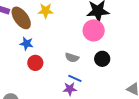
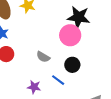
blue line: (75, 78) -> (58, 80), moved

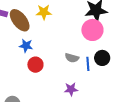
blue line: (58, 80) -> (88, 64), moved, turned 64

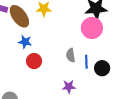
gray semicircle: (72, 58) -> (71, 55), turned 64
black circle: (102, 58) -> (102, 68), moved

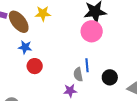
gray semicircle: (71, 55) -> (78, 74), moved
black circle: (102, 68) -> (110, 77), moved

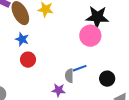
blue line: (87, 65) -> (80, 68), turned 64
black circle: (110, 77) -> (107, 79), moved

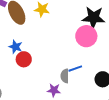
blue star: (22, 39) -> (16, 47), moved

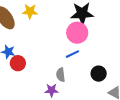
blue line: (75, 69) -> (72, 54), moved

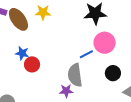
pink circle: (77, 33) -> (105, 43), moved
gray semicircle: (61, 75) -> (75, 75), size x1.6

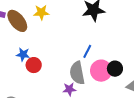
pink circle: (105, 43) -> (101, 71), moved
blue line: (86, 54) -> (87, 51), turned -32

